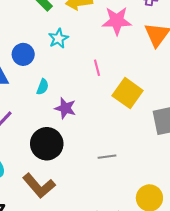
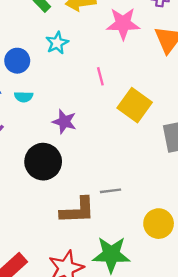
cyan semicircle: (43, 87) -> (24, 97), moved, turned 70
gray line: (107, 157) -> (110, 191), moved
brown L-shape: (39, 186) -> (77, 210), moved, turned -52

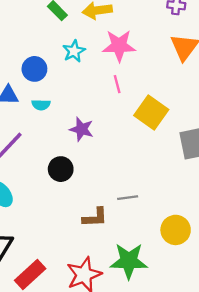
pink star: (123, 24) -> (119, 46), moved
black circle: (43, 162) -> (61, 169), size x0.7
brown L-shape: (77, 210) -> (95, 217), size x0.7

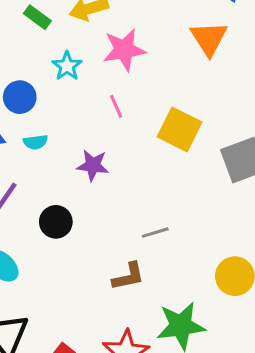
pink line: (117, 84) -> (116, 106), moved
black circle: (61, 169) -> (56, 222), moved
gray line: (128, 198) -> (155, 233), moved

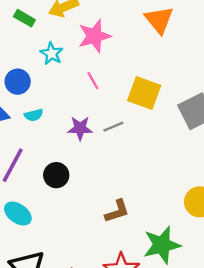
gray line: (155, 233) -> (113, 127), moved

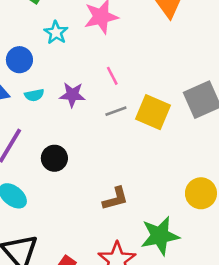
pink line: (93, 81) -> (112, 76), moved
yellow square: (144, 93) -> (153, 112), moved
purple star: (80, 128) -> (72, 95), moved

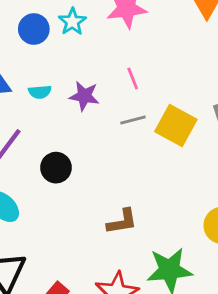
blue circle: (19, 60) -> (34, 29), moved

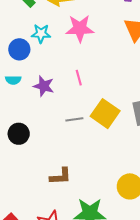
cyan star: (72, 22) -> (41, 34), turned 30
blue circle: (34, 29) -> (19, 49), moved
gray line: (133, 120) -> (74, 119), moved

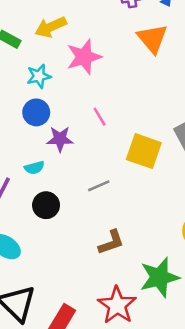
blue circle: (19, 49) -> (36, 112), moved
cyan semicircle: (13, 80) -> (34, 168), moved
gray line: (74, 119) -> (99, 186), moved

